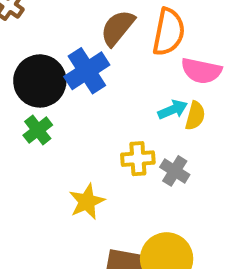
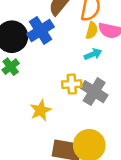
yellow semicircle: (195, 116) -> (92, 30), moved
gray cross: (175, 171) -> (94, 92), size x1.5

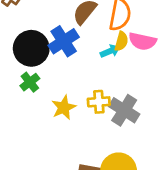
cyan arrow: (93, 54) -> (110, 51), moved
yellow star: (41, 110) -> (64, 107), moved

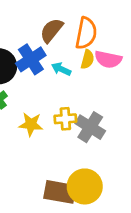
cyan arrow: (110, 51) -> (61, 69), moved, turned -132
yellow star: (64, 107) -> (31, 124), turned 30

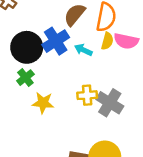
yellow star: (31, 124) -> (43, 103), moved

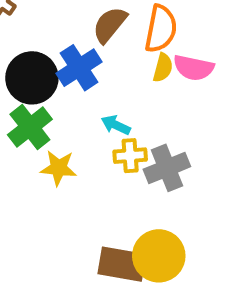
cyan arrow: (83, 50) -> (116, 125), moved
green cross: (25, 78) -> (30, 127), size x1.5
gray cross: (110, 103) -> (167, 168), turned 36

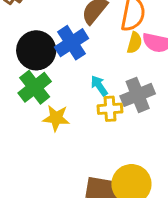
cyan arrow: (116, 125) -> (99, 86), turned 30
gray cross: (167, 168) -> (138, 95), moved

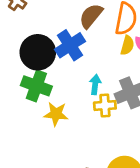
cyan arrow: (99, 86) -> (95, 84), turned 42
green cross: (35, 87) -> (36, 86), turned -32

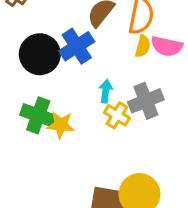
green cross: (36, 86) -> (38, 115), moved
yellow cross: (105, 105) -> (117, 115), turned 35

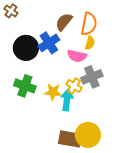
pink semicircle: (167, 46) -> (77, 56), moved
cyan arrow: (106, 91) -> (67, 100), moved, size x1.5
yellow star: (61, 125) -> (53, 92), moved

